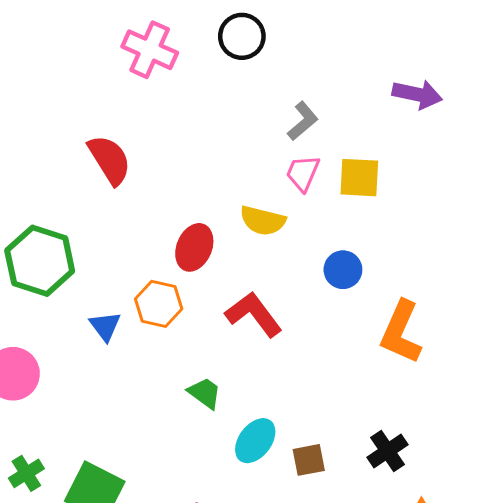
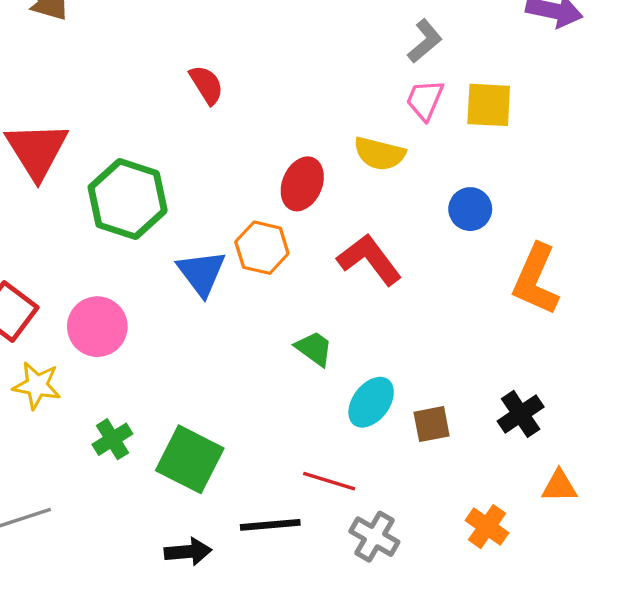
red semicircle: (110, 160) -> (206, 85), size x0.7
blue triangle: (105, 326) -> (201, 273), size x1.4

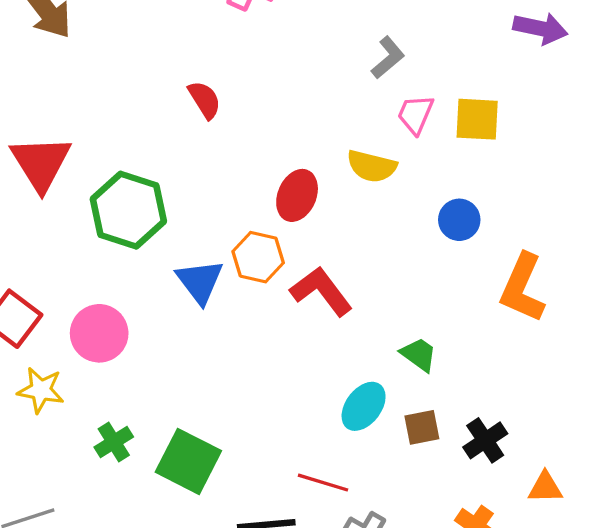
gray L-shape: (425, 41) -> (388, 58), moved
red L-shape: (369, 259) -> (321, 291), moved
green trapezoid: (314, 348) -> (419, 354), moved
black cross: (521, 414) -> (485, 440), moved

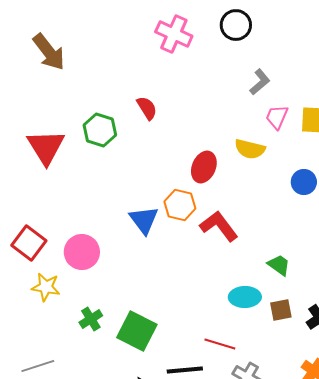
green hexagon: (128, 210) -> (100, 130), moved, size x0.7
cyan ellipse: (364, 406) -> (245, 297), turned 52

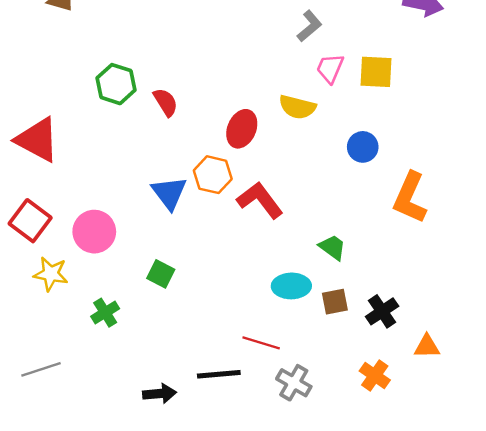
red semicircle: (147, 108) -> (166, 102), moved
red triangle: (46, 147) -> (37, 140), moved, turned -30
green square: (137, 331) -> (161, 274), moved, size x0.6

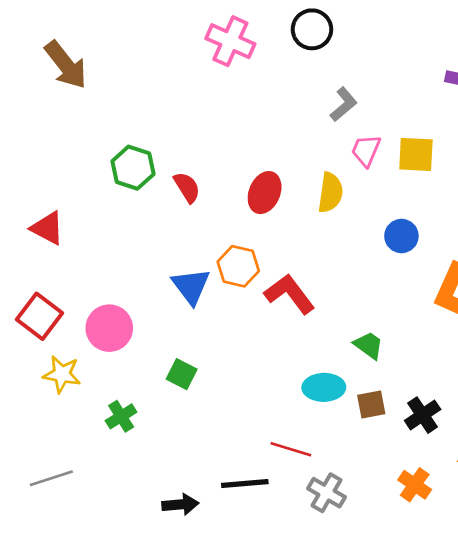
yellow semicircle: (297, 107) -> (330, 193), turned -96
red ellipse: (242, 129) -> (265, 193), moved
red triangle: (37, 140) -> (47, 228), size x0.7

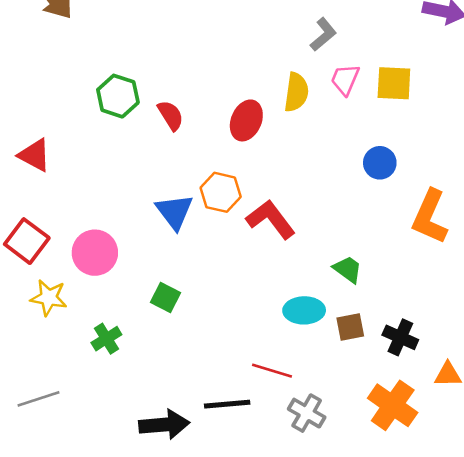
yellow semicircle: (330, 193) -> (296, 92), moved
black cross: (423, 415) -> (400, 337), turned -32
orange cross: (415, 485) -> (393, 405), size x1.5
black arrow: (180, 505) -> (164, 425), size x1.4

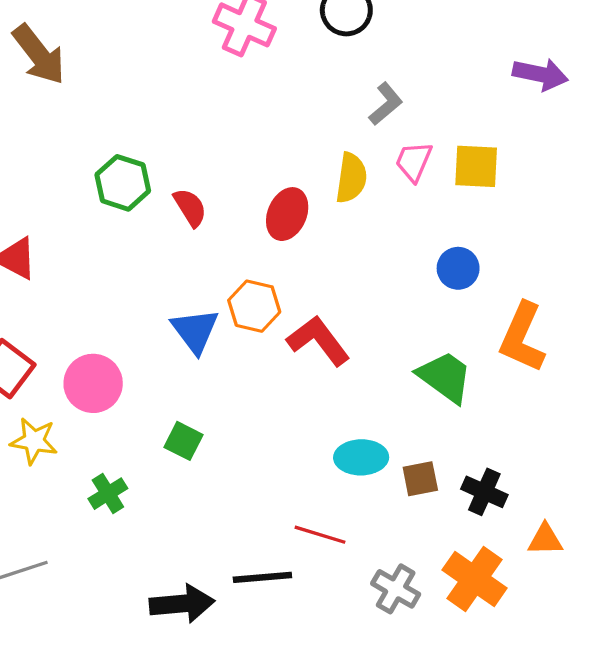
green trapezoid: (348, 269) -> (445, 377), moved, size x1.5
gray cross: (307, 413) -> (396, 589), moved

